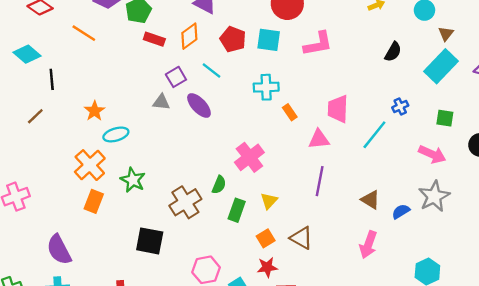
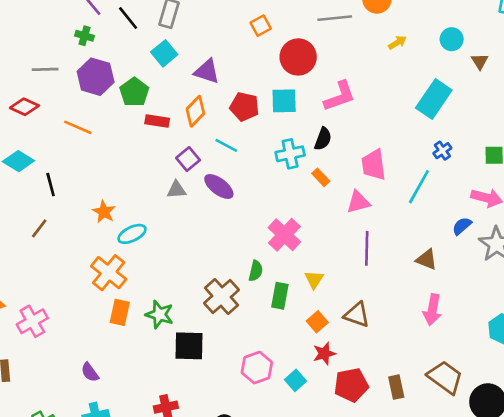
black semicircle: (393, 52) -> (323, 139), moved
cyan rectangle: (441, 66) -> (434, 99), moved
green star: (133, 180) -> (159, 314), moved
blue semicircle: (401, 211) -> (462, 226), moved
purple semicircle: (59, 250) -> (90, 372), size x0.6

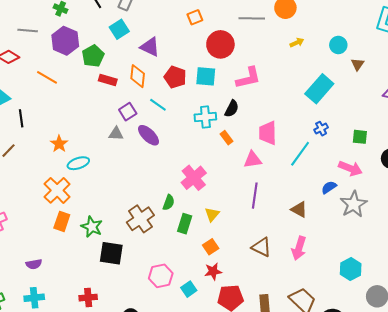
orange diamond: (195, 111) -> (138, 76), turned -45
brown triangle: (357, 315) -> (261, 247), moved
purple semicircle: (90, 372) -> (34, 264), turned -70

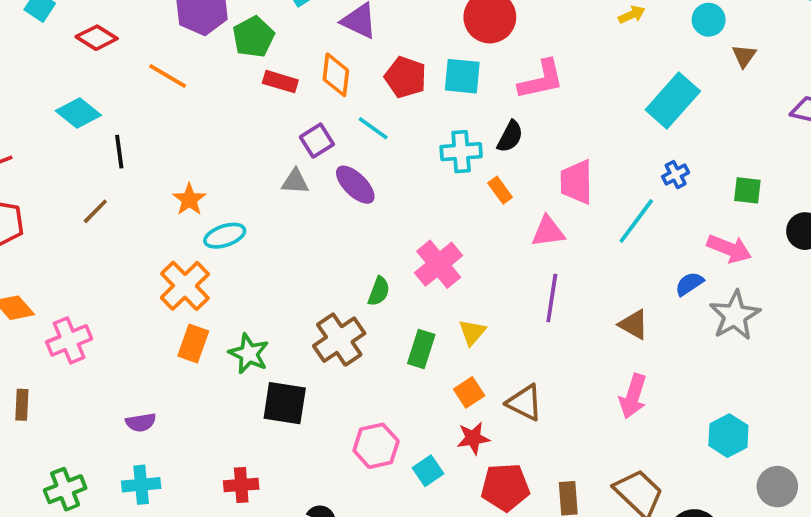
green semicircle: (169, 203) -> (379, 291), moved
brown triangle: (261, 247) -> (525, 403), moved

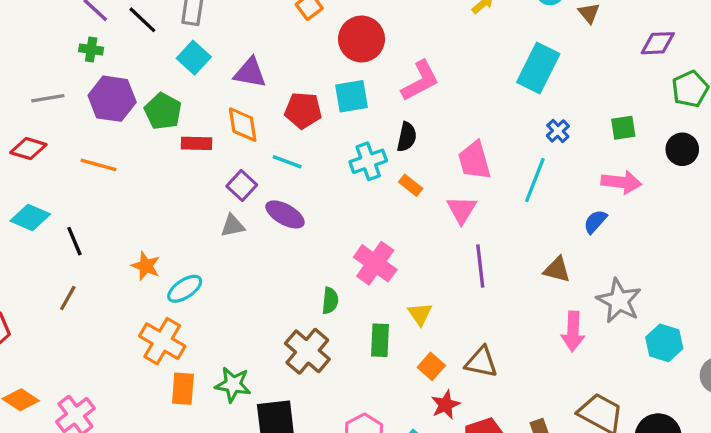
pink triangle: (548, 232) -> (462, 210), turned -36
gray star: (735, 315) -> (619, 301), moved

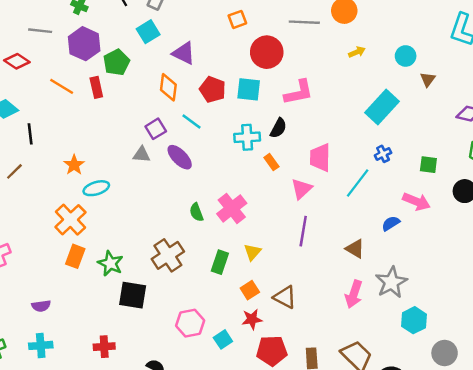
red rectangle: (197, 143) -> (96, 87), moved, turned 60
green semicircle: (330, 301) -> (196, 212), moved, turned 138

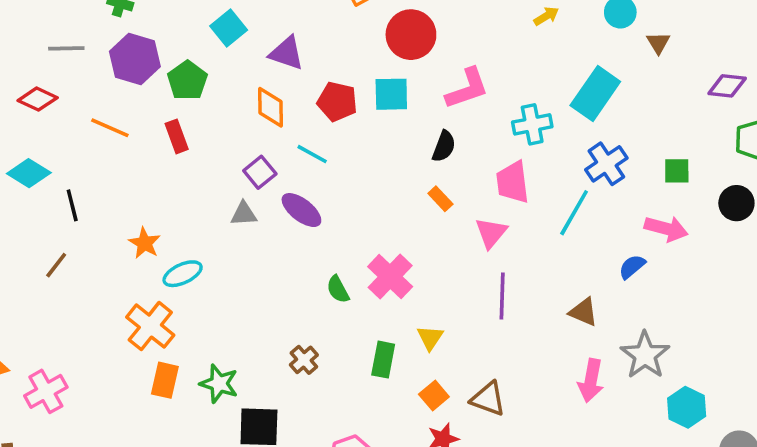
red rectangle: (96, 87) -> (177, 136), moved
cyan cross: (247, 137) -> (532, 124), moved
blue cross: (383, 154) -> (606, 164), size x1.6
brown cross: (168, 255) -> (304, 360), size x0.6

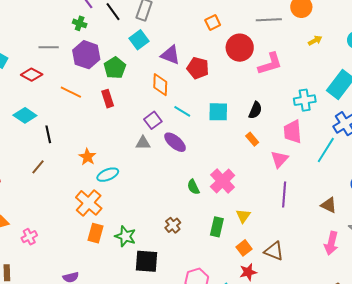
pink L-shape: (467, 89) -> (270, 64), moved
cyan square: (391, 94) -> (218, 112), moved
red pentagon: (337, 102) -> (198, 68), moved
pink cross: (46, 391) -> (29, 237), size x0.7

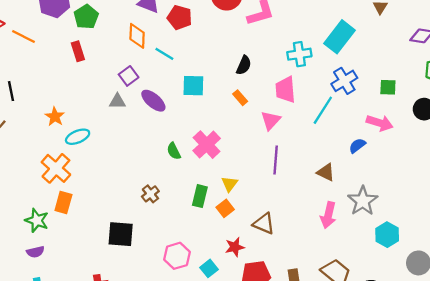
orange line: (71, 92) -> (23, 36), moved
cyan line: (182, 111) -> (164, 54), moved
cyan square: (218, 112) -> (193, 86), moved
green star: (125, 236) -> (37, 220), moved
orange square: (244, 248) -> (225, 208), moved

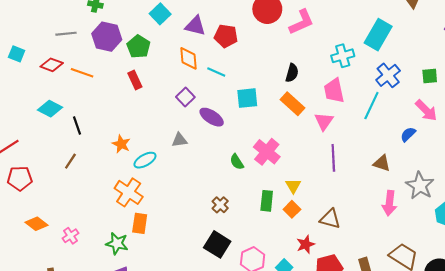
orange rectangle: (240, 98) -> (292, 104), size x1.6
gray triangle: (117, 101) -> (179, 140), moved
pink arrow: (380, 123) -> (426, 110), turned 35
black square: (121, 234) -> (217, 244), moved, turned 35

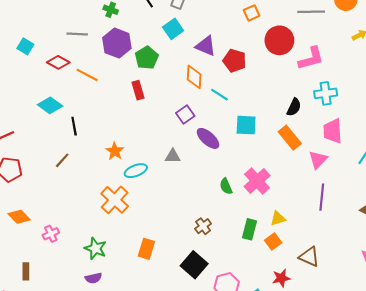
cyan cross: (343, 56) -> (326, 93), moved
yellow triangle: (293, 186) -> (278, 218), turned 35
orange rectangle: (140, 223) -> (146, 249), moved

